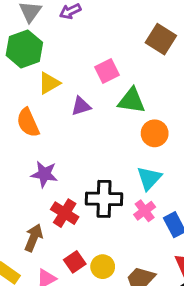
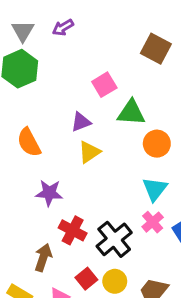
yellow triangle: (49, 83) -> (89, 152), moved
black cross: (104, 199) -> (114, 239), moved, turned -36

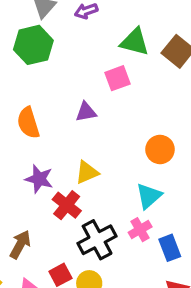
green triangle: (131, 113) -> (135, 42), moved
yellow triangle: (89, 152) -> (87, 172), moved
red cross: (73, 230) -> (67, 205), moved

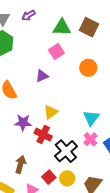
orange circle: (160, 149) -> (88, 68), moved

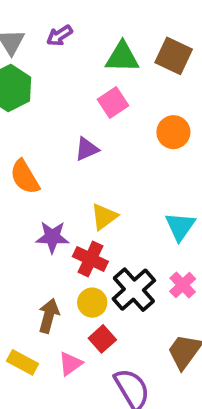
pink cross: (90, 139) -> (183, 285), moved
yellow circle: (67, 178) -> (92, 303), moved

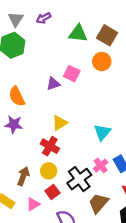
pink square: (113, 103) -> (72, 74), moved, turned -35
orange circle: (173, 132) -> (102, 61), moved
purple star: (52, 237) -> (14, 124), moved
black cross: (134, 290) -> (79, 179), moved

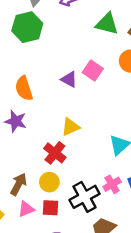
purple triangle: (53, 84) -> (69, 79), turned 40
red square: (52, 192) -> (51, 208), turned 32
pink triangle: (33, 204) -> (26, 209), moved

